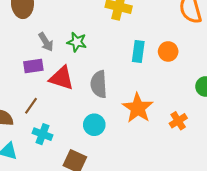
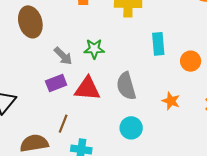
orange circle: (168, 51) -> (191, 61), moved
orange star: (138, 108) -> (171, 101), size x0.6

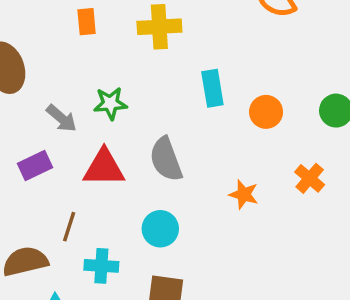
purple rectangle: (56, 83) -> (35, 166), moved
orange star: (171, 101) -> (244, 194), moved
cyan circle: (131, 128) -> (160, 229), moved

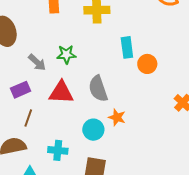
orange circle: (266, 112) -> (147, 64), moved
orange star: (244, 194) -> (117, 117), moved
brown line: (69, 227) -> (28, 118), moved

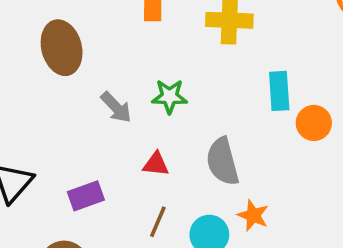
purple rectangle: (21, 90) -> (86, 196), moved
red triangle: (61, 92) -> (156, 164), size x0.6
brown line: (28, 118) -> (158, 222), moved

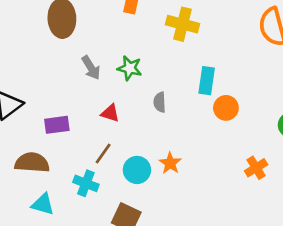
gray semicircle: (223, 162) -> (160, 102), moved, size x0.6

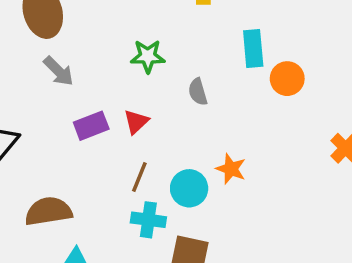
gray arrow: (91, 68) -> (59, 71), moved
red triangle: (110, 113) -> (136, 122), turned -48
purple rectangle: (57, 125) -> (91, 126), moved
cyan cross: (86, 183) -> (148, 220), moved

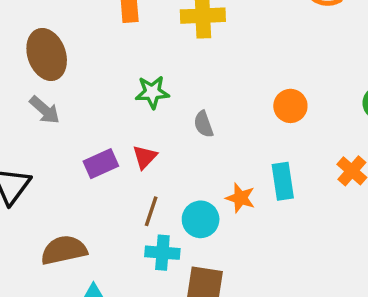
cyan rectangle: (253, 49) -> (283, 181), moved
gray arrow: (59, 71) -> (45, 110), moved

